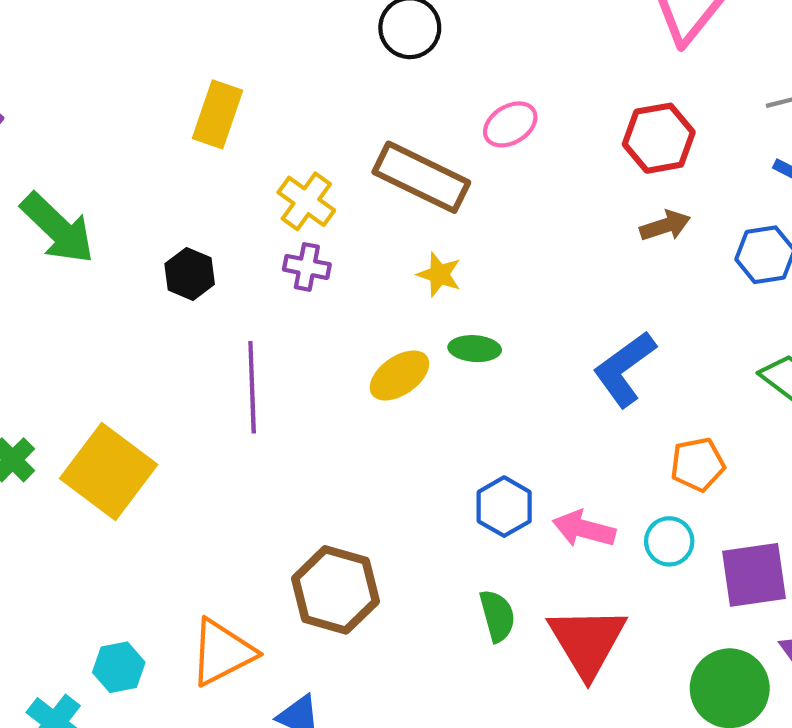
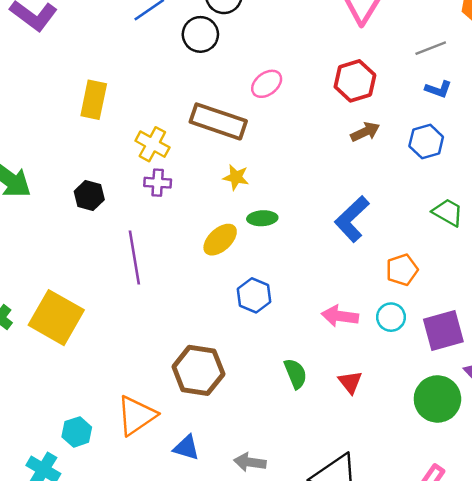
blue hexagon: (504, 507) -> (254, 295), moved
red triangle: (587, 641) -> (350, 382), size x0.5

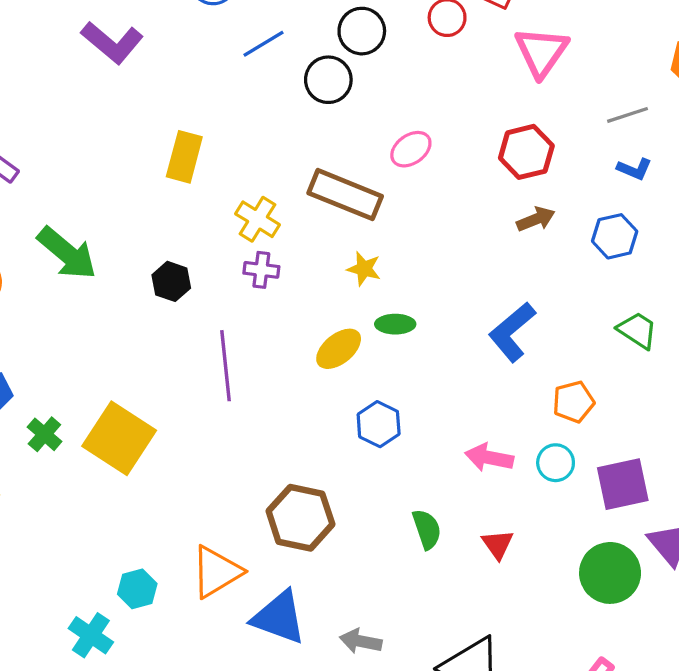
blue triangle: (186, 448) -> (279, 617), size x1.6

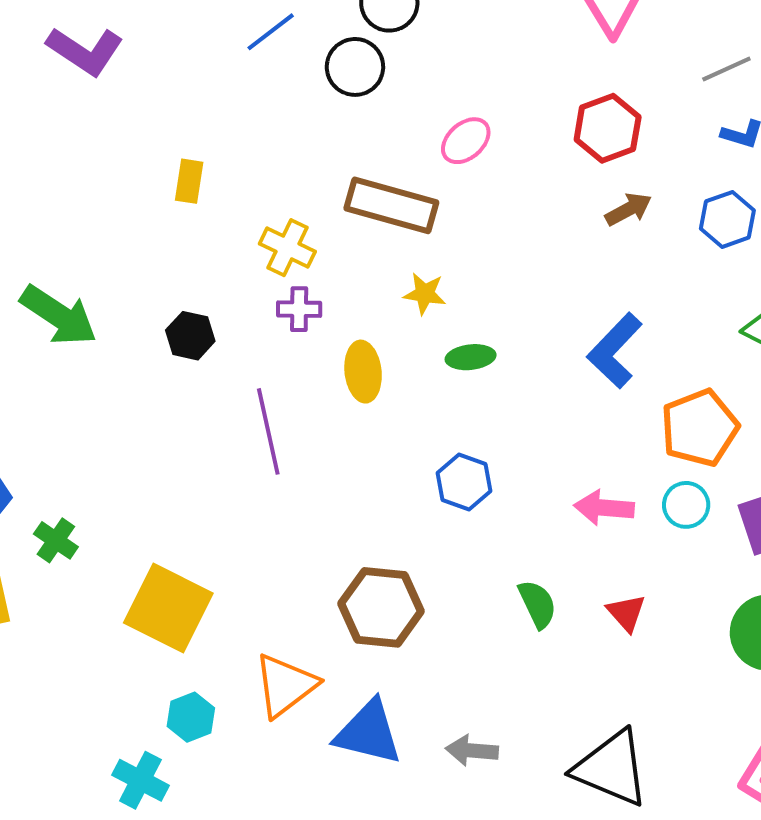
yellow rectangle: (184, 157) -> (189, 181), size x0.7
yellow ellipse: (339, 349) -> (363, 372), moved, turned -51
orange pentagon: (573, 402) -> (700, 428), size x1.5
yellow square: (119, 438) -> (168, 608), moved

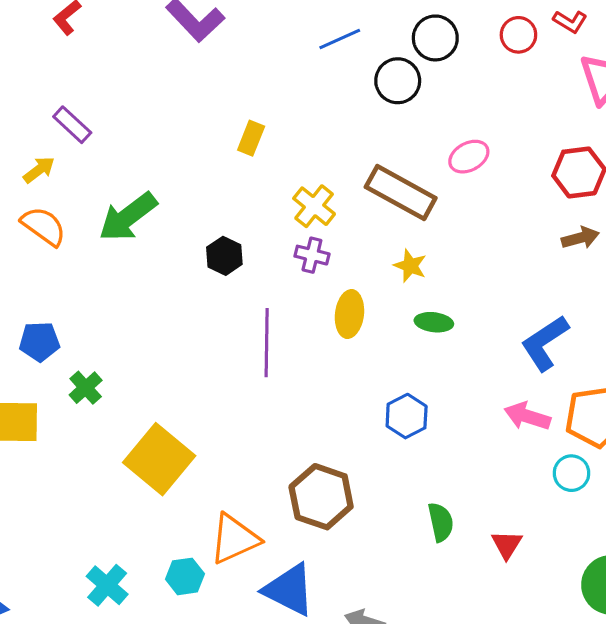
green arrow: (59, 315) -> (128, 217), turned 96
pink arrow: (604, 508) -> (527, 416), moved
cyan hexagon: (191, 717) -> (185, 576), moved

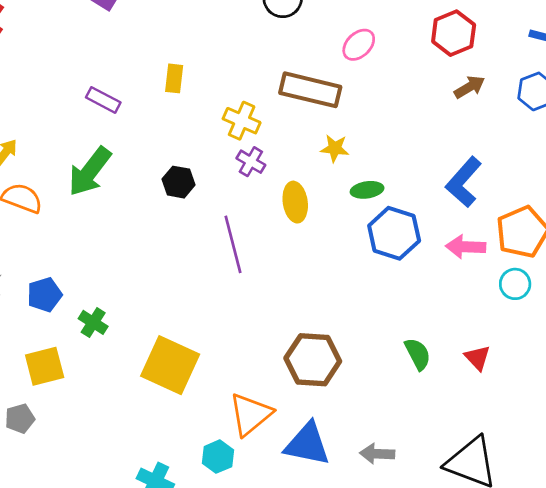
purple rectangle: (72, 125) -> (103, 100), moved
purple cross: (312, 255) -> (251, 162), turned 32
blue hexagon: (407, 416) -> (394, 233), moved, size x1.4

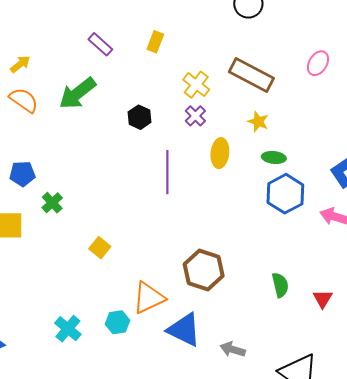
pink ellipse: (359, 45) -> (318, 63), moved, turned -30
yellow square: (170, 365) -> (100, 248), size x0.5

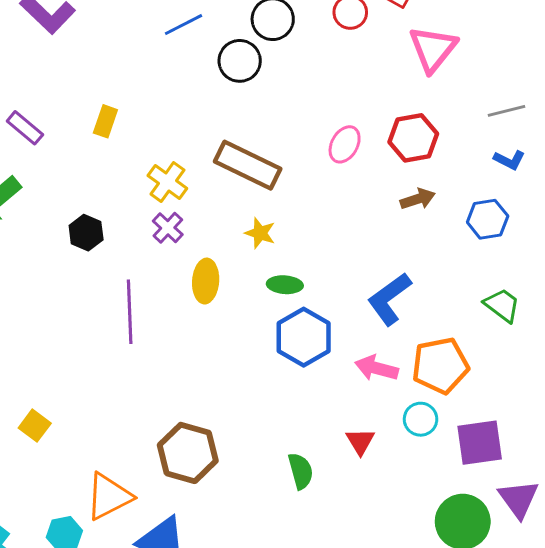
red triangle: (323, 299) -> (360, 441), moved

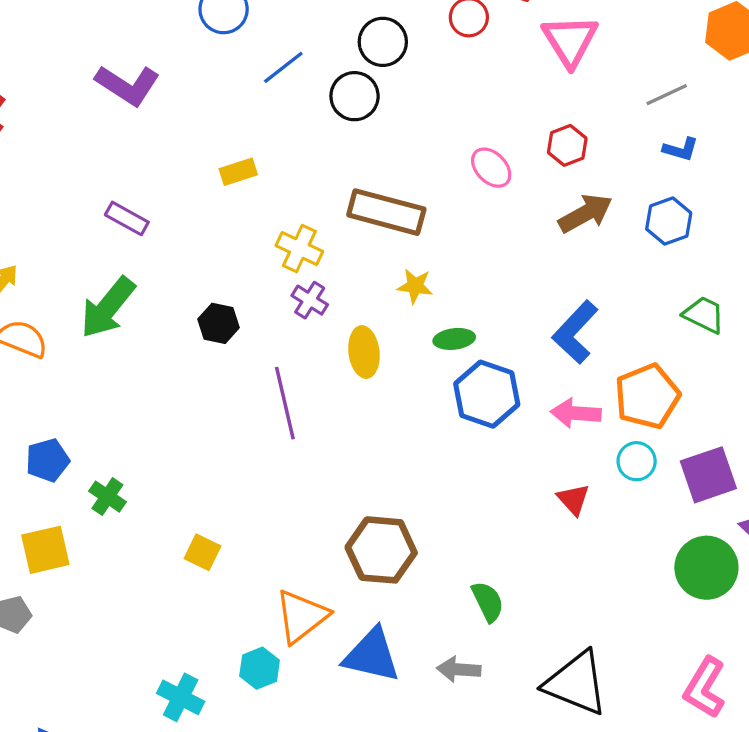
yellow rectangle: (105, 121) -> (238, 172), moved, turned 64
red hexagon: (413, 138) -> (567, 145), size x0.7
pink ellipse: (345, 144) -> (491, 168), turned -63
brown arrow: (418, 199) -> (585, 213), size x1.4
green semicircle: (301, 471) -> (488, 602), moved

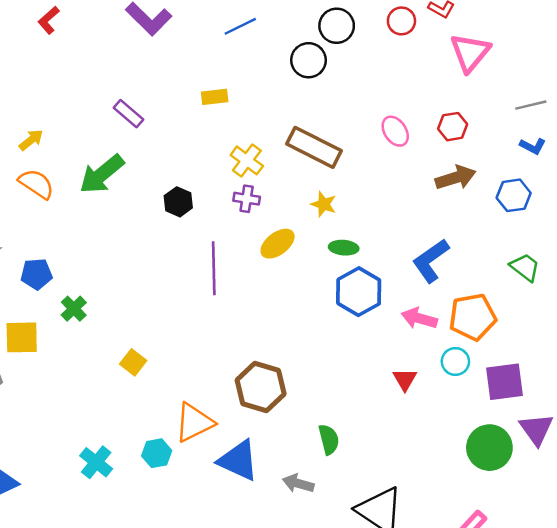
blue line: (283, 67) -> (240, 26), moved
purple cross: (310, 300) -> (247, 199), turned -35
yellow ellipse: (364, 352) -> (278, 244), turned 48

